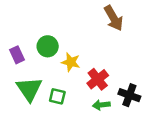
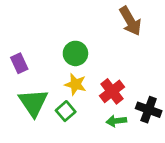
green circle: (48, 46) -> (75, 53), moved
yellow star: (71, 62) -> (75, 84), moved
green square: (57, 96) -> (66, 111), turned 35

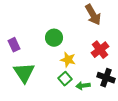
yellow star: (75, 84) -> (68, 60), moved
red cross: (112, 91) -> (100, 50), moved
green square: (66, 111) -> (65, 79), moved

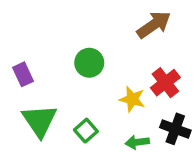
brown arrow: (93, 15) -> (154, 25), turned -95
yellow star: (68, 60) -> (132, 99), moved
green square: (65, 79) -> (86, 131), moved

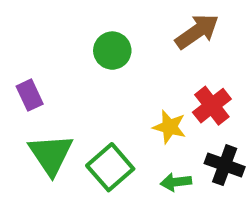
green circle: (89, 63) -> (112, 51), moved
green square: (86, 131) -> (110, 167), size x1.5

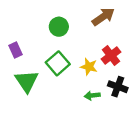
green square: (110, 167) -> (58, 63), moved

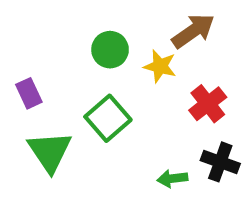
yellow star: (89, 67) -> (160, 66), moved

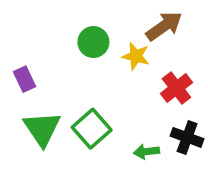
green square: (108, 118) -> (92, 129), moved

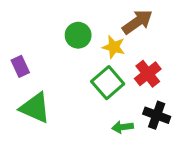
green triangle: (42, 129) -> (35, 108), turned -32
green square: (92, 129) -> (108, 83), moved

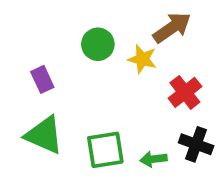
purple rectangle: (20, 66) -> (42, 79), moved
green square: (108, 83) -> (105, 150), moved, turned 32

